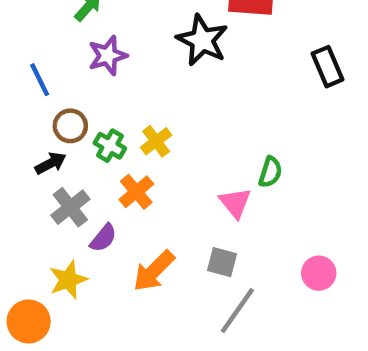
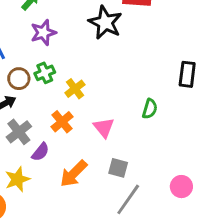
black rectangle: (328, 67) -> (187, 74), moved, turned 30
green cross: (110, 146) -> (45, 73), moved, turned 36
pink triangle: (235, 203) -> (104, 128), moved
pink circle: (319, 273) -> (181, 187), moved

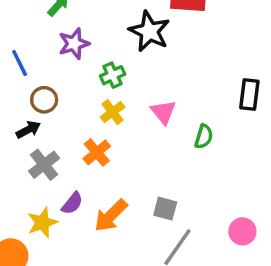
green cross: (45, 73) -> (113, 75), moved
pink triangle: (104, 128) -> (163, 112), moved
purple semicircle: (40, 152) -> (72, 203), moved

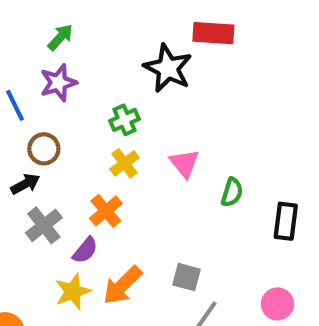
purple star: (74, 44) -> (58, 83), moved
black rectangle: (249, 95) -> (286, 221), moved
purple semicircle: (72, 203) -> (85, 250), moved
yellow star: (42, 223) -> (73, 292), moved

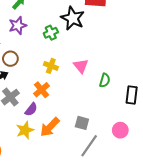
green cross: (124, 120) -> (51, 33), moved
yellow cross: (124, 163) -> (51, 66), turned -32
pink circle: (277, 304) -> (120, 130), moved

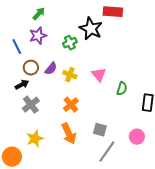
orange cross: (42, 90) -> (71, 105), moved
purple semicircle: (31, 109) -> (51, 69), moved
orange arrow: (50, 127) -> (69, 134), turned -70
yellow star: (25, 130) -> (35, 139), moved

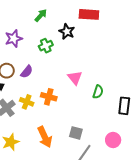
green arrow: (39, 14) -> (41, 15), moved
black star: (91, 29) -> (67, 31), size x0.7
yellow cross: (70, 75) -> (27, 102), moved
orange cross: (71, 105) -> (49, 97), moved, turned -35

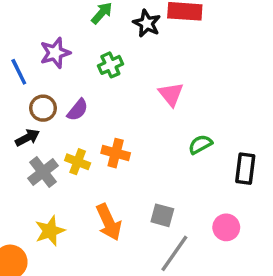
black star: (67, 31) -> (147, 23), moved
pink triangle: (75, 78) -> (171, 94), moved
green semicircle: (98, 92) -> (200, 144), turned -136

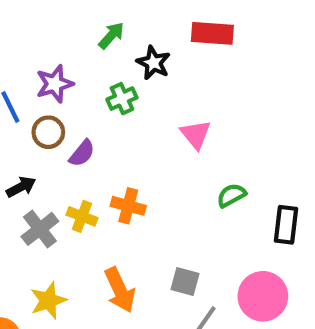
black star: (147, 23) -> (153, 63), moved
brown circle: (43, 108) -> (48, 132), moved
pink circle: (226, 227) -> (263, 296), size x1.5

